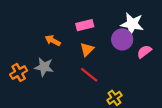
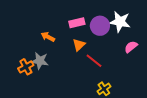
purple circle: (122, 39) -> (100, 26), moved
orange cross: (19, 72) -> (26, 67), moved
red line: (89, 75) -> (94, 61), moved

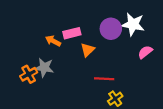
pink rectangle: (77, 23) -> (72, 33), moved
red line: (94, 61) -> (104, 79), moved, turned -36

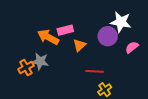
purple circle: (111, 29) -> (108, 36), moved
orange arrow: (53, 41) -> (48, 37), size x1.5

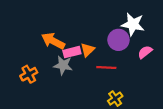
pink rectangle: (65, 30) -> (72, 52), moved
gray star: (40, 61) -> (63, 65), moved
red line: (95, 71) -> (106, 68), moved

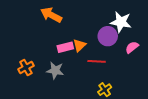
orange arrow: (53, 41) -> (51, 15), moved
gray star: (63, 65) -> (55, 70), moved

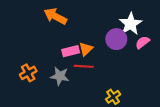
white star: (121, 22) -> (131, 24), turned 30
pink semicircle: (132, 47) -> (142, 42), moved
red line: (97, 61) -> (84, 66), moved

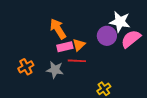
orange arrow: (55, 16) -> (58, 29), moved, turned 30
white star: (131, 24) -> (120, 22), turned -30
pink semicircle: (142, 42) -> (131, 39), size x1.5

